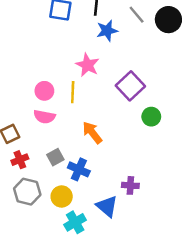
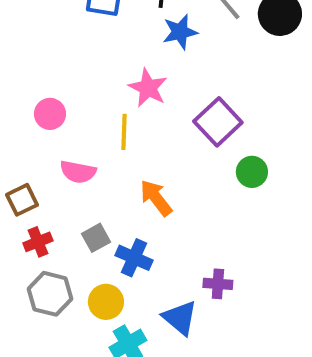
pink circle: (44, 91) -> (50, 114), moved

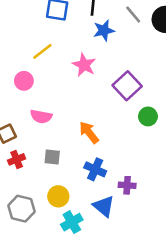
yellow line: (124, 132) -> (42, 51), moved, turned 50
gray square: (96, 238) -> (52, 157), turned 35
blue cross: (134, 258) -> (95, 169), moved
gray hexagon: (50, 294) -> (21, 209), moved

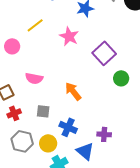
pink circle: (24, 81) -> (12, 46), moved
blue cross: (95, 169) -> (68, 127), moved
gray hexagon: (21, 209) -> (22, 141), moved

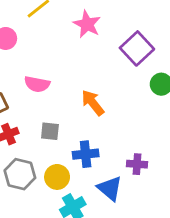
blue cross: (68, 127) -> (86, 154), turned -30

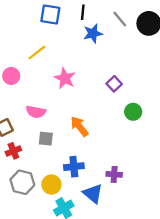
pink star: (87, 24) -> (65, 78), moved
purple square: (137, 48) -> (114, 84), size x0.6
gray square: (50, 131) -> (46, 139), moved

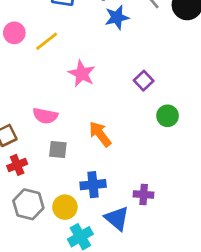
pink circle: (11, 76) -> (14, 33), moved

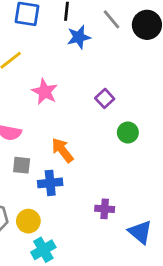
blue cross: (93, 185) -> (50, 183), moved
blue triangle: (117, 218) -> (140, 232), moved

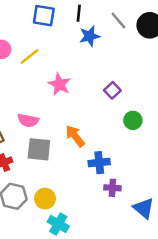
gray square: (22, 165) -> (39, 149), size x1.5
blue cross: (50, 183) -> (99, 163), moved
cyan cross: (43, 250) -> (58, 224), turned -30

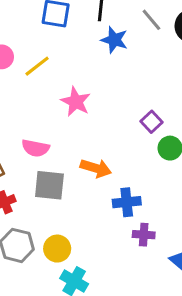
blue star: (90, 36) -> (114, 40), turned 30
purple square: (112, 90) -> (151, 122), moved
orange arrow: (75, 136) -> (96, 168), turned 145

